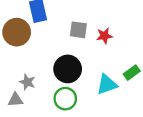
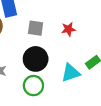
gray square: (78, 30) -> (36, 28), moved

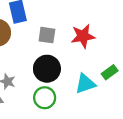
red star: (69, 29) -> (83, 36), size x1.5

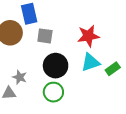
gray square: (47, 35) -> (45, 36), moved
cyan triangle: (85, 84) -> (90, 62), moved

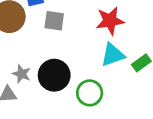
black circle: (56, 66) -> (54, 75), moved
green circle: (53, 92) -> (90, 93), moved

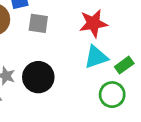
green circle: (90, 93) -> (112, 95), moved

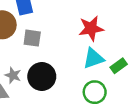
gray square: (38, 23) -> (32, 38), moved
green circle: (112, 95) -> (95, 92), moved

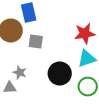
black circle: (42, 76) -> (60, 74), moved

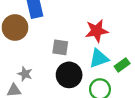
gray square: (36, 42) -> (60, 47), moved

